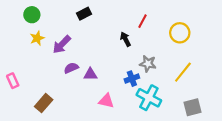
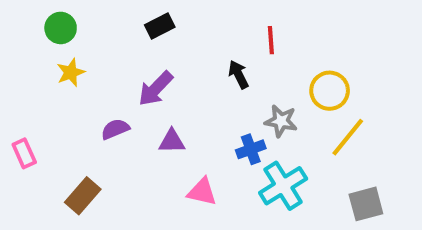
red line: (143, 21) -> (271, 40), turned -32
yellow circle: (180, 33) -> (330, 91), moved
purple arrow: (62, 45) -> (156, 89), moved
purple semicircle: (71, 68) -> (115, 129), moved
cyan cross: (149, 98) -> (283, 186), turned 30

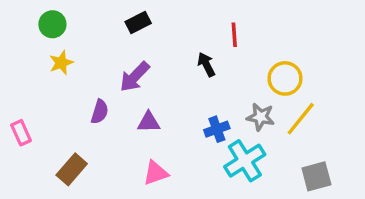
gray star: (281, 121) -> (261, 117), moved
purple semicircle: (115, 129) -> (100, 112), turned 130
pink triangle: (202, 192) -> (156, 173), moved, turned -32

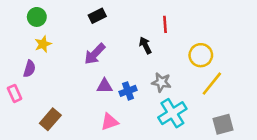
purple semicircle: (100, 112) -> (29, 69), moved
gray star: (261, 117) -> (161, 82), moved
blue cross: (217, 129) -> (128, 91), moved

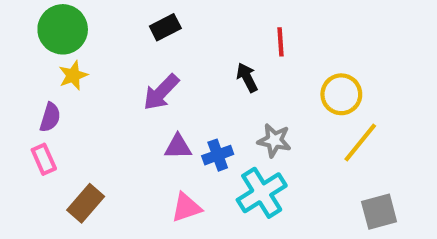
green circle: (37, 17) -> (63, 29), size x1.5
pink rectangle: (15, 93) -> (44, 159), moved
cyan cross: (172, 113) -> (262, 193), moved

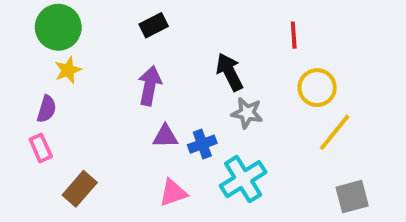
red line: (281, 42) -> (294, 35), moved
black arrow: (247, 78) -> (230, 72), size x1.4
purple arrow: (161, 92) -> (150, 86), turned 147
gray star: (274, 140) -> (247, 113), moved

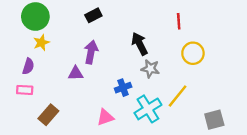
yellow line: (335, 132) -> (178, 96), moved
purple triangle: (165, 136) -> (76, 73), moved
pink rectangle: (41, 148) -> (25, 90), turned -63

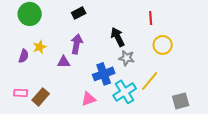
yellow star: (41, 43) -> (40, 47), moved
blue cross: (123, 88) -> (104, 74), size x1.5
pink rectangle: (25, 90) -> (21, 93), moved

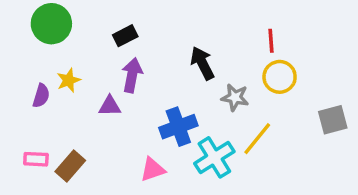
black rectangle: (79, 13) -> (125, 36), moved
red line: (151, 18) -> (271, 41), moved
gray star: (127, 58) -> (235, 97), moved
gray square: (181, 101) -> (333, 120), moved

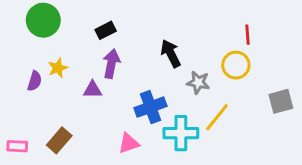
red line: (271, 41) -> (247, 35), moved
cyan cross: (214, 157) -> (181, 133), turned 32
pink rectangle: (36, 159) -> (17, 146), moved

